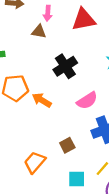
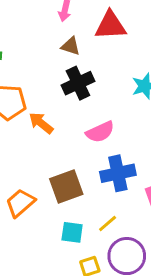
brown triangle: (39, 31) -> (71, 46), moved
brown square: (67, 145) -> (66, 187), size x1.6

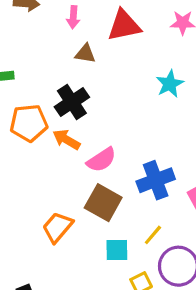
black cross: (78, 83) -> (72, 102), moved
pink semicircle: (100, 132) -> (101, 160), moved
brown square: (66, 187) -> (103, 203), turned -32

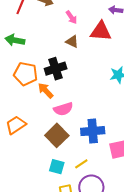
pink arrow: (73, 17) -> (71, 17), turned -56
orange trapezoid: (57, 227) -> (16, 125), moved

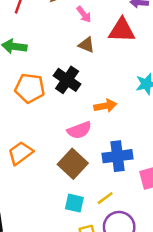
black cross: (56, 69) -> (67, 80), turned -35
orange arrow: (46, 91) -> (105, 106), moved, turned 126

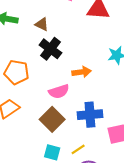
brown triangle: (86, 45) -> (42, 24), moved
orange pentagon: (30, 88) -> (17, 72), moved

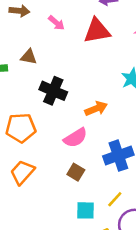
brown triangle: (42, 24) -> (29, 57), moved
brown square: (52, 119) -> (76, 172), size x0.6

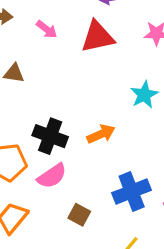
black cross: (53, 91) -> (50, 136), moved
pink semicircle: (75, 138) -> (52, 176), moved

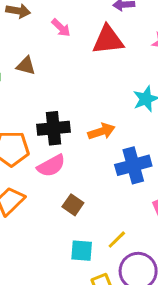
black cross: (50, 136) -> (53, 128), turned -32
blue cross: (132, 191) -> (133, 165), moved

